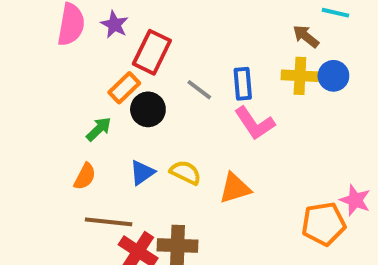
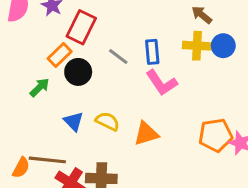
blue triangle: (142, 173) -> (74, 121), turned -40
orange semicircle: (85, 176) -> (21, 168), moved
orange pentagon: (324, 224) -> (216, 135), moved

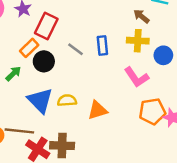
blue circle: (223, 46) -> (163, 55), moved
pink L-shape: (162, 83) -> (137, 77), moved
blue triangle: (74, 121) -> (40, 100), size x1.6
yellow semicircle: (107, 121) -> (67, 100), turned -30

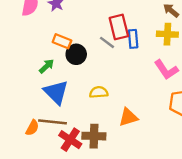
red rectangle: (46, 26) -> (119, 27), moved, turned -40
orange rectangle: (29, 48) -> (62, 41), turned 66
blue triangle: (40, 100) -> (56, 92), moved
orange triangle: (97, 110) -> (128, 117), moved

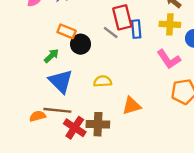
orange semicircle: (32, 128) -> (38, 116), turned -133

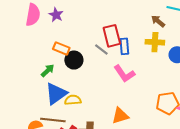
pink L-shape: (169, 59) -> (124, 74), moved
blue triangle: (61, 81) -> (56, 94), turned 40
yellow semicircle: (103, 81) -> (73, 100), moved

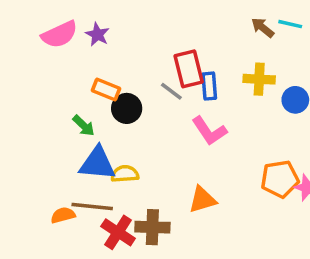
pink semicircle: (33, 15) -> (60, 34), turned 55
brown arrow: (158, 21) -> (263, 28), moved
green arrow: (48, 71) -> (84, 126), turned 88
blue triangle: (56, 94) -> (97, 164), turned 40

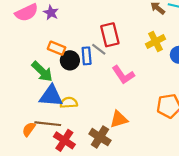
yellow cross: (259, 79) -> (155, 41), turned -30
blue rectangle: (209, 86) -> (87, 56), moved
green arrow: (84, 126) -> (42, 71), size x1.5
orange semicircle: (63, 215) -> (29, 129), turned -40
brown cross: (152, 227) -> (100, 137), moved, turned 30

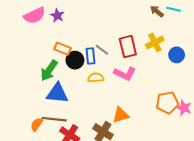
red rectangle: (110, 35) -> (128, 47), moved
green arrow: (42, 71) -> (49, 70), turned 80
pink L-shape: (123, 75) -> (125, 74), turned -30
yellow semicircle: (69, 103) -> (96, 78), moved

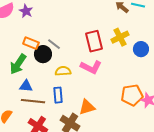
gray line: (102, 50) -> (54, 44), moved
blue rectangle: (90, 56) -> (58, 95), moved
blue triangle: (57, 93) -> (26, 86), size x0.6
brown line: (54, 119) -> (33, 101), moved

